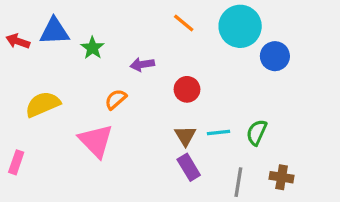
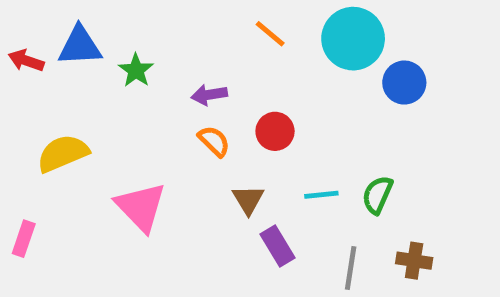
orange semicircle: (116, 99) -> (214, 141), moved, turned 85
brown triangle: (185, 136) -> (248, 200), moved

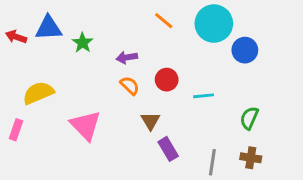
cyan line: (321, 195) -> (204, 96), moved
green semicircle: (377, 195) -> (249, 118), moved
pink rectangle: (24, 239) -> (16, 130), moved

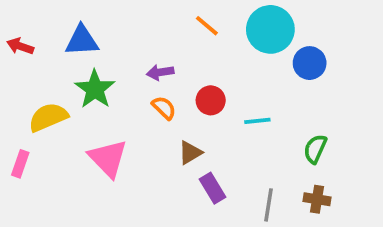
blue triangle: (49, 28) -> (82, 41), moved
green star: (83, 43) -> (95, 89), moved, size x1.5
brown triangle: (150, 121) -> (190, 153), turned 30

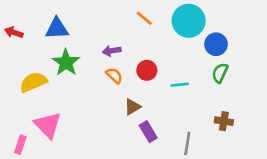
green semicircle: (315, 149) -> (220, 73), moved
pink triangle: (108, 158) -> (48, 125), moved
pink rectangle: (20, 164) -> (20, 145), moved
brown cross: (317, 199) -> (224, 121), moved

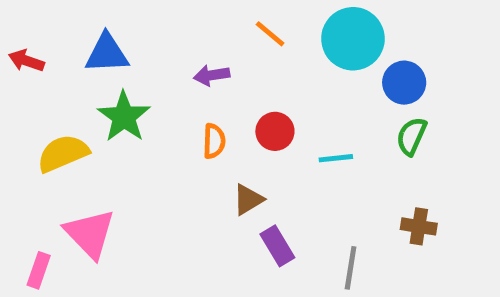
purple arrow: (112, 51) -> (212, 75), moved
orange semicircle: (114, 76) -> (214, 141), turned 48

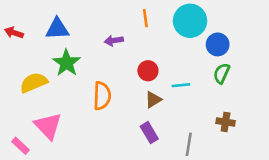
orange line: (270, 34) -> (145, 18), turned 42
orange semicircle: (214, 141) -> (102, 96), moved, size x1.5
brown triangle: (248, 200) -> (153, 100), moved
pink rectangle: (39, 270) -> (20, 146), turned -66

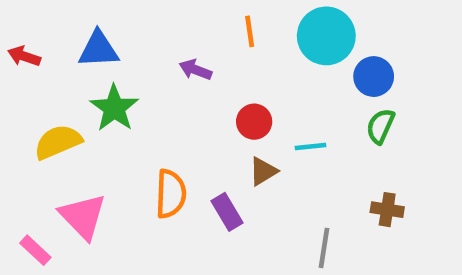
purple arrow: (114, 41) -> (195, 70), turned 30
orange semicircle: (102, 96) -> (171, 194), moved
purple rectangle: (149, 133) -> (227, 212), moved

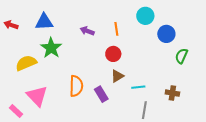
orange line: (250, 31) -> (116, 29), moved
cyan circle: (326, 36) -> (145, 16), size x0.7
green semicircle: (380, 126) -> (181, 56), moved
cyan line: (310, 146) -> (138, 87), moved

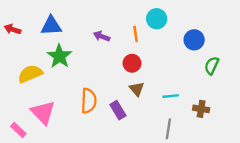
cyan circle: (145, 16) -> (157, 19), moved
brown triangle: (117, 76) -> (137, 89), turned -40
cyan line: (138, 87) -> (171, 96), moved

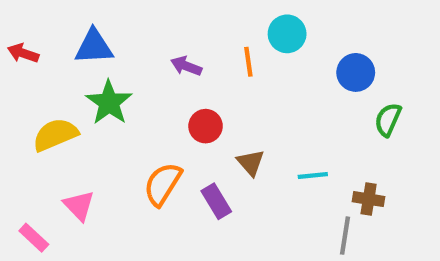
red circle: (132, 63) -> (206, 126), moved
orange semicircle: (89, 101) -> (163, 184), turned -150
pink triangle: (43, 112) -> (79, 206), size x0.7
gray line: (168, 129) -> (345, 236), moved

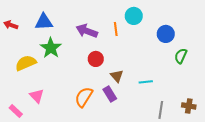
purple arrow: (186, 66) -> (87, 31), size x1.5
orange semicircle: (163, 184) -> (84, 97), moved
brown cross: (369, 199) -> (189, 106), moved
purple rectangle: (216, 201) -> (110, 94), moved

